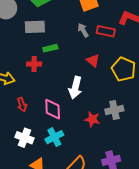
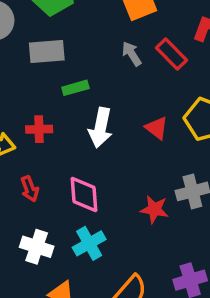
red rectangle: (106, 31) -> (171, 54), turned 36
red triangle: (93, 61) -> (157, 128), moved
red cross: (34, 64) -> (39, 129), moved
white arrow: (75, 88) -> (101, 128), moved

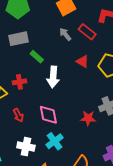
green rectangle: (75, 88) -> (37, 57), turned 64
red triangle: (157, 128) -> (83, 61), moved

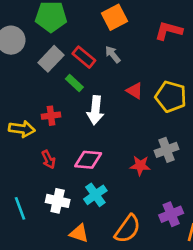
red rectangle: (87, 32) -> (84, 57), moved
gray rectangle: (18, 39) -> (51, 59), turned -36
pink diamond: (48, 115) -> (88, 160), turned -75

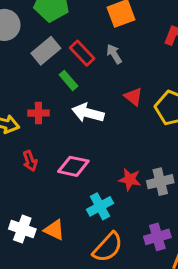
white arrow: (95, 110) -> (88, 113), turned 92
gray cross: (166, 150) -> (160, 182), moved
cyan cross: (95, 195) -> (100, 206), moved
white cross: (58, 201) -> (22, 229), moved
orange triangle: (79, 233) -> (54, 230), moved

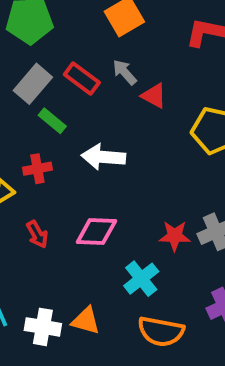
green rectangle: (68, 80) -> (52, 121), moved
red triangle: (133, 97) -> (154, 96), moved
orange semicircle: (108, 247) -> (161, 331), turned 68

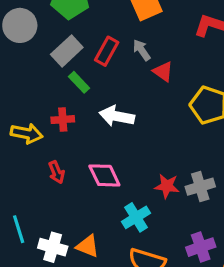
red rectangle: (82, 79) -> (107, 51), turned 76
pink diamond: (96, 232) -> (104, 175), turned 56

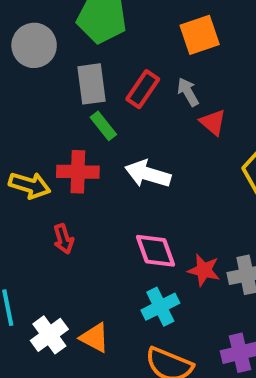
gray rectangle: (67, 51) -> (92, 84), turned -60
red cross: (63, 120) -> (78, 172), size x1.4
pink diamond: (104, 175) -> (156, 251), moved
white cross: (53, 247) -> (49, 335), turned 32

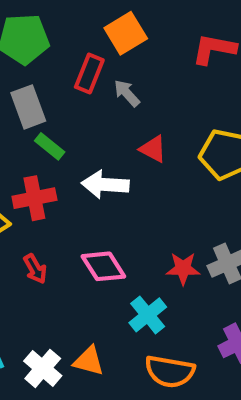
red rectangle: (143, 89) -> (89, 73), moved
red triangle: (213, 122) -> (153, 149), moved
pink diamond: (156, 251) -> (103, 266), moved

